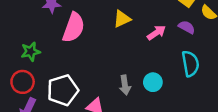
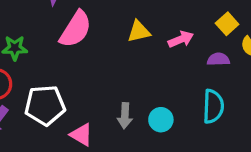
purple semicircle: (187, 27) -> (218, 59), turned -42
pink arrow: (156, 33) -> (181, 39), moved

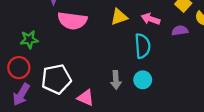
pink semicircle: (76, 29) -> (72, 21), turned 72
pink arrow: (181, 39) -> (151, 19), turned -132
cyan semicircle: (213, 106) -> (143, 46), moved

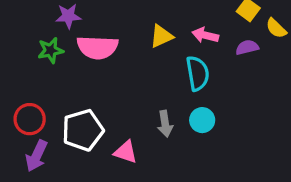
green star: (29, 40) -> (51, 50), moved

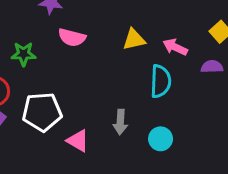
pink semicircle: (97, 47) -> (72, 37), size x0.7
green star: (51, 50) -> (23, 54), moved
cyan circle: (202, 120) -> (161, 139), moved

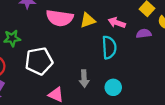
pink semicircle: (72, 37) -> (60, 18), moved, size x1.4
white pentagon: (42, 112) -> (39, 61), moved

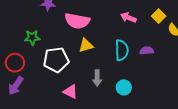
yellow triangle: (88, 20) -> (86, 45), moved
pink arrow: (117, 23) -> (128, 18), moved
purple semicircle: (144, 34) -> (147, 51), moved

